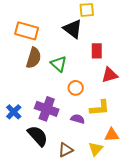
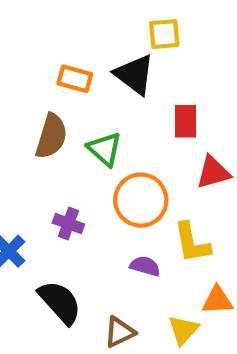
orange rectangle: (27, 31) -> (75, 79), moved, size x0.7
orange circle: (76, 88) -> (141, 200), size x1.6
yellow L-shape: (100, 108) -> (192, 243), turned 85
purple cross: (47, 109) -> (68, 224), moved, size x0.6

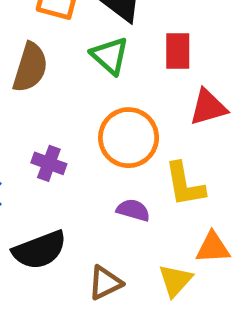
green triangle: (105, 149) -> (110, 56), moved
black semicircle: (60, 302) -> (40, 250), turned 111

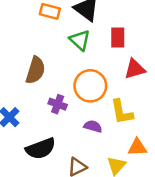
brown semicircle: (30, 67) -> (35, 70), moved
purple cross: (49, 163) -> (58, 104), moved

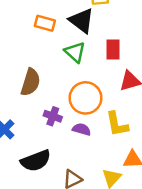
purple semicircle: (93, 126) -> (82, 129), moved

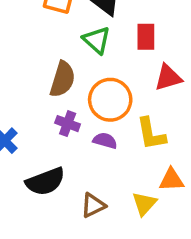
brown semicircle: (31, 82) -> (62, 79), moved

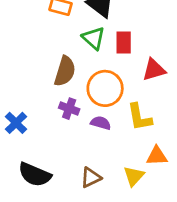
red rectangle: (146, 37) -> (124, 42), moved
black semicircle: (45, 182) -> (35, 175), moved, turned 44

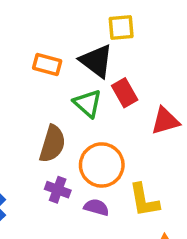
red rectangle: (124, 42) -> (125, 93), moved, turned -30
red triangle: (154, 70) -> (165, 121), moved

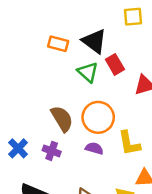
yellow square: (121, 28) -> (133, 17), moved
brown semicircle: (52, 144) -> (62, 119), moved, turned -48
purple cross: (58, 190) -> (52, 151), moved

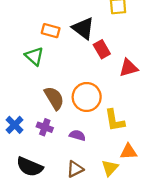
green triangle: (88, 72) -> (34, 56), moved
purple semicircle: (94, 148) -> (77, 135), moved

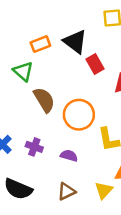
orange rectangle: (51, 31) -> (40, 44), turned -36
brown semicircle: (54, 98) -> (44, 100), moved

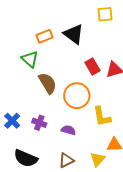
red rectangle: (95, 64) -> (92, 66), moved

